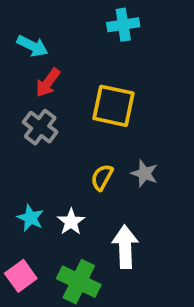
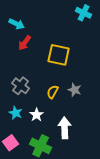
cyan cross: (123, 25) -> (84, 13), moved, turned 35
gray cross: (40, 127) -> (21, 86), moved

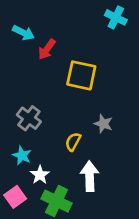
red arrow: (25, 43) -> (47, 49), moved
yellow semicircle: (53, 92) -> (73, 142), moved
white star: (37, 115) -> (40, 175), moved

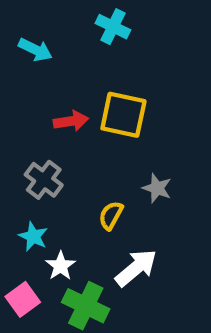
cyan cross: (116, 17) -> (113, 27), moved
red arrow: (47, 49) -> (71, 121), moved, turned -135
white arrow: (90, 176) -> (136, 268), turned 52

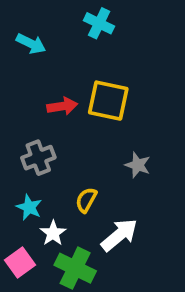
gray cross: (44, 180) -> (38, 158), turned 32
yellow semicircle: (111, 215) -> (86, 200), moved

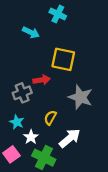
cyan arrow: (31, 44) -> (31, 32), moved
red arrow: (62, 106) -> (42, 80), moved
gray star: (138, 165) -> (81, 97), size x1.6

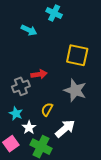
yellow square: (63, 59) -> (77, 55), moved

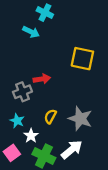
cyan cross: (54, 13) -> (45, 13), moved
gray star: (75, 90) -> (80, 119), moved
white arrow: (65, 129) -> (72, 150), moved

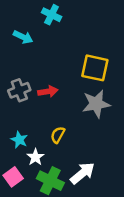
cyan arrow: (31, 32) -> (23, 37), moved
gray cross: (22, 92) -> (19, 90), moved
gray star: (80, 119) -> (96, 104), moved, turned -30

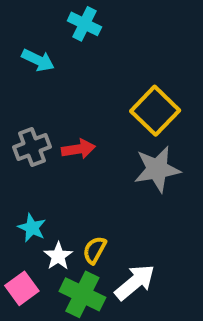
yellow square: (95, 68) -> (155, 111), turned 32
yellow semicircle: (58, 135) -> (95, 250), moved

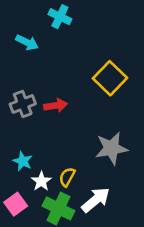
gray star: (157, 169) -> (111, 148), moved

